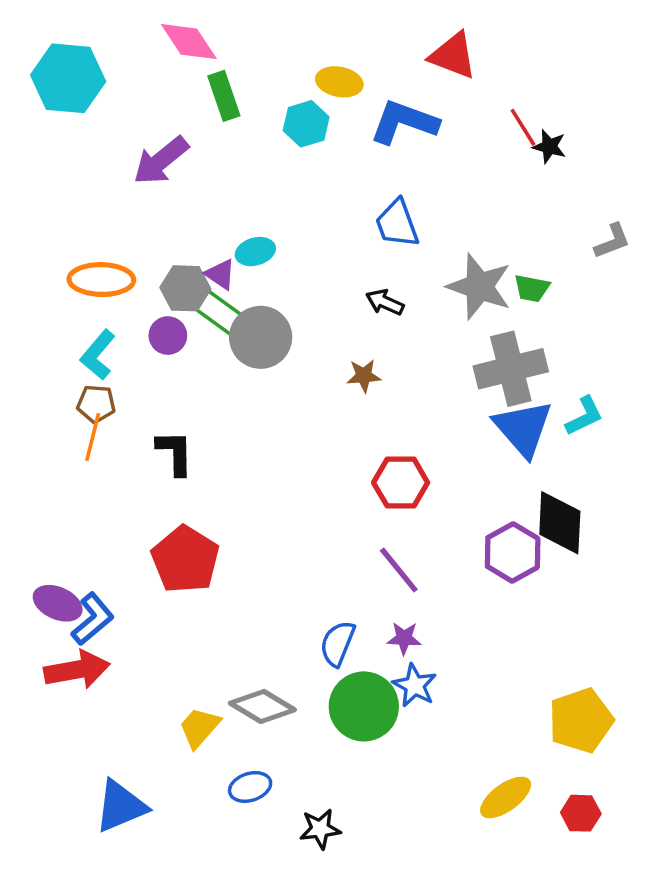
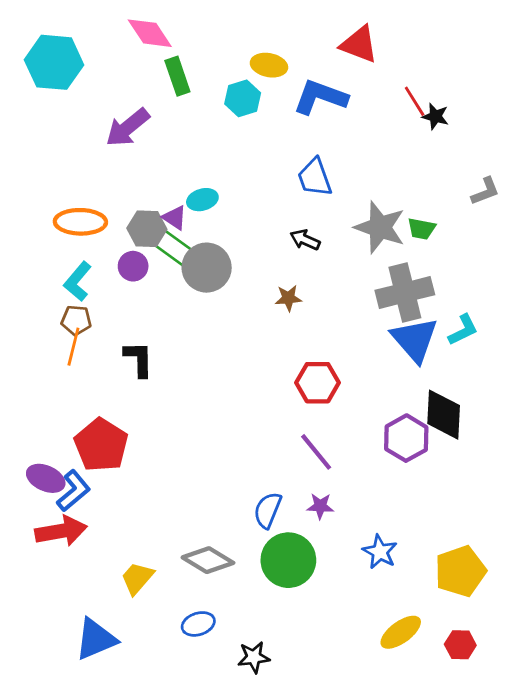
red pentagon: (185, 559) -> (101, 445), moved
blue star: (415, 685) -> (380, 552), moved
yellow trapezoid: (199, 727) -> (137, 578), moved

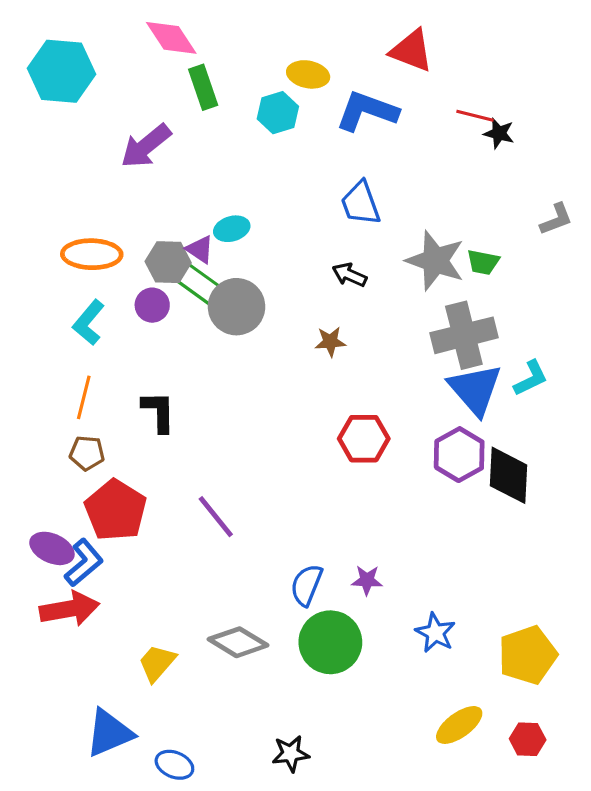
red line: (415, 101) -> (475, 116), turned -44
brown pentagon: (76, 320) -> (87, 453), moved
purple hexagon: (406, 438) -> (459, 455), moved
purple line: (316, 452) -> (216, 517), moved
blue ellipse: (198, 624) -> (174, 765), moved, turned 40

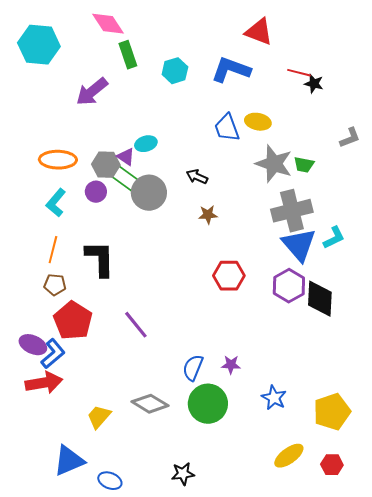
yellow ellipse: (308, 74) -> (258, 122), moved
black arrow: (349, 275) -> (197, 177), moved
black L-shape: (159, 412) -> (100, 259), size x1.4

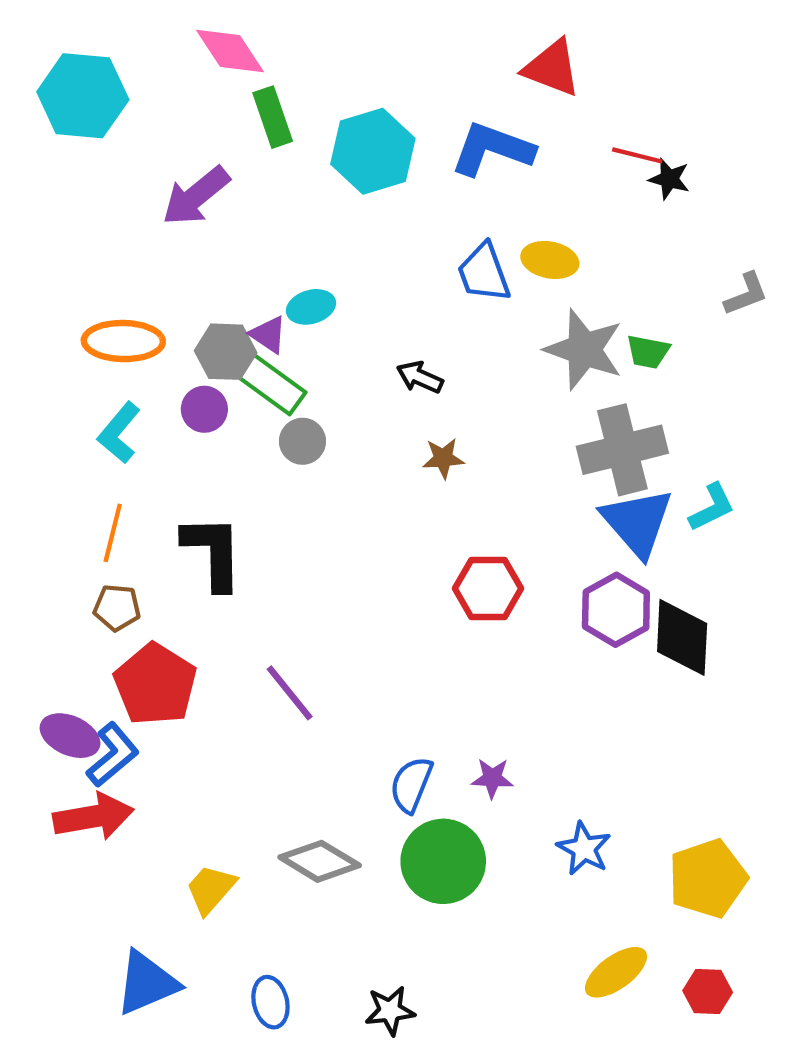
cyan hexagon: (175, 71) -> (373, 151), size x1.5
gray circle: (149, 193) -> (302, 441), moved, size x0.6
blue ellipse: (110, 481) -> (270, 1002), moved, turned 55

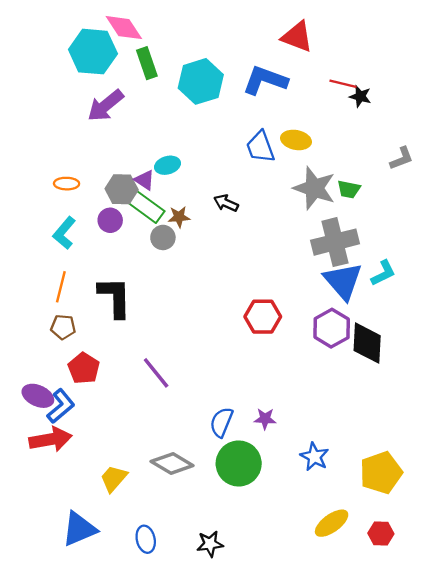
cyan hexagon: (83, 96) -> (93, 52), moved
orange ellipse: (123, 341) -> (67, 184), size x0.6
brown star: (443, 458) -> (179, 217), moved
red pentagon: (155, 684) -> (84, 368), size x0.7

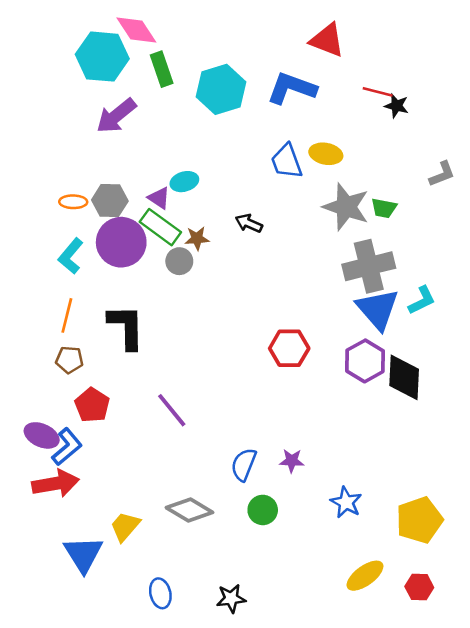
gray hexagon: (122, 189) -> (110, 201), moved
purple circle: (110, 220) -> (121, 242), size x1.8
green circle: (239, 464) -> (263, 510), size x0.6
blue triangle: (79, 529) -> (83, 554), moved, turned -39

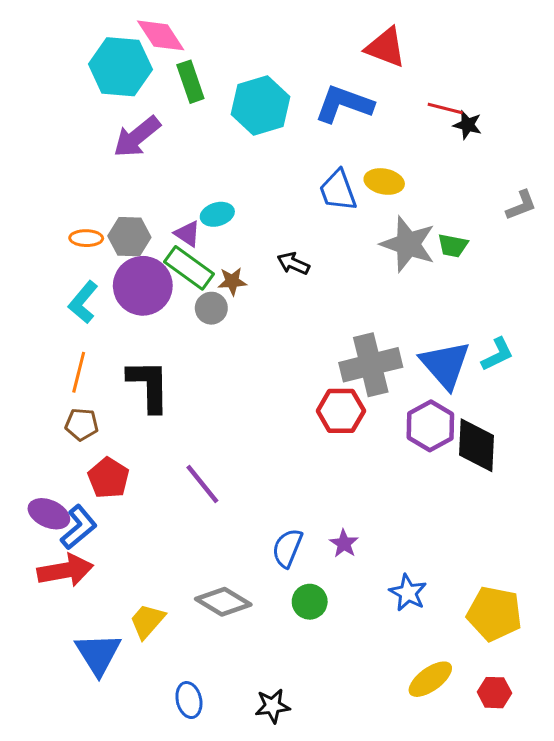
gray cross: (369, 266) -> (371, 365), moved
purple star: (292, 461) -> (344, 544), turned 30
yellow pentagon: (419, 520) -> (494, 614), turned 30

